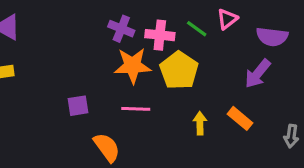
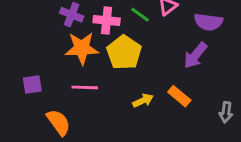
yellow arrow: (200, 123) -> (143, 101), turned 66

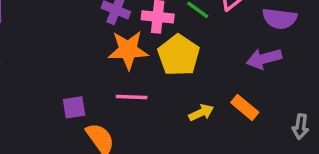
purple arrow: (195, 55) -> (264, 59), turned 36
purple square: (32, 85) -> (74, 107), moved

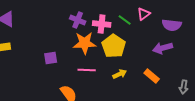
purple square: (74, 107) -> (51, 58), moved
yellow arrow: (201, 113) -> (120, 74), moved

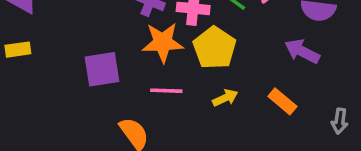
purple arrow: (163, 48) -> (302, 51), turned 42
purple square: (51, 58) -> (102, 69), size x1.5

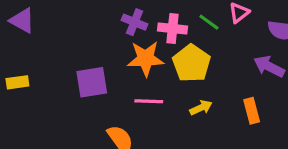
yellow rectangle: (18, 50) -> (17, 82), moved
orange rectangle: (282, 101) -> (252, 111), turned 35

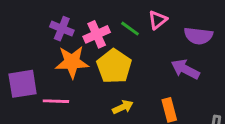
pink cross: (173, 28) -> (97, 34), turned -30
pink line: (149, 101) -> (56, 101), moved

